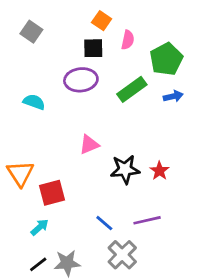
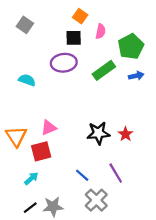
pink triangle: (89, 145) -> (49, 128), moved
purple line: (147, 220) -> (116, 173), turned 72

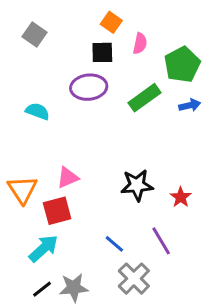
red star: (125, 134) -> (181, 197), moved
cyan arrow: (31, 178) -> (44, 248), size x1.5

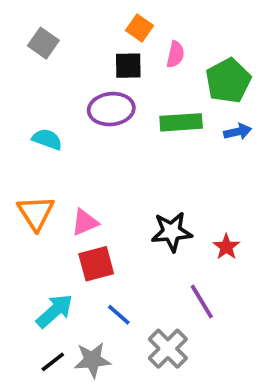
green rectangle: (144, 98) -> (181, 122), turned 32
orange triangle: (22, 190) -> (36, 213), moved
red square: (57, 211) -> (96, 264), moved
blue line: (114, 244) -> (119, 315), moved

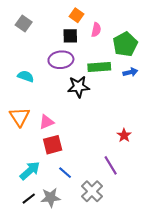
black star: (172, 232) -> (79, 87), moved

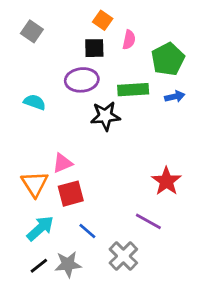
orange triangle: (19, 117) -> (35, 184), moved
red star: (124, 135) -> (166, 181), size x1.5
purple line: (111, 165) -> (148, 221), turned -30

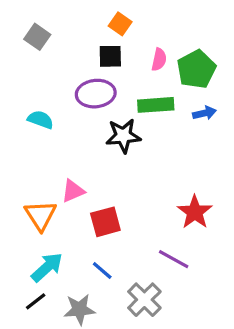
pink semicircle: (129, 40) -> (159, 60), moved
red square: (71, 194) -> (105, 222), moved
black line: (39, 266) -> (36, 301), moved

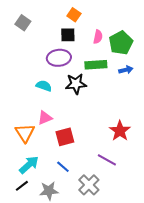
cyan semicircle: (41, 120) -> (44, 86), moved

